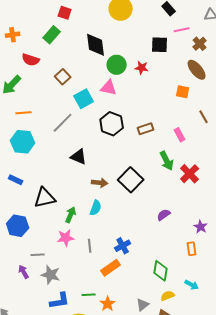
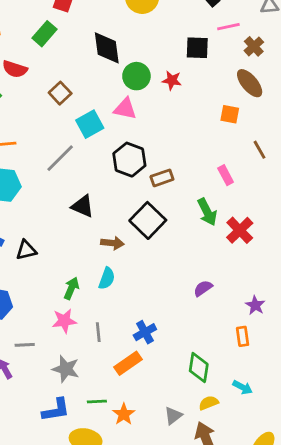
brown rectangle: (146, 129) -> (162, 178), moved
black square: (131, 180) -> (148, 220), moved
black triangle: (45, 198) -> (26, 250), moved, size x0.7
gray star: (51, 275) -> (66, 369), moved

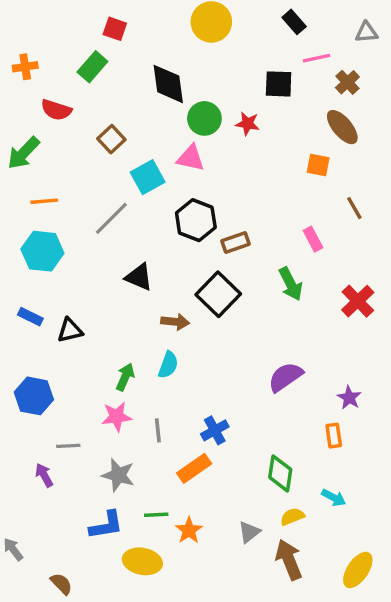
red cross: (240, 230) -> (358, 301), moved
purple semicircle: (203, 288) -> (285, 377), size x1.5

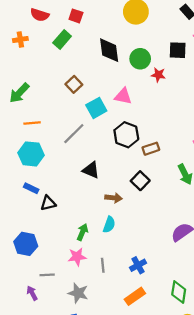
red semicircle: (56, 110) -> (40, 15), moved
green circle: (204, 118) -> (140, 59), moved
black square: (218, 294) -> (140, 181), size x0.7
blue rectangle: (30, 317) -> (31, 188), moved
orange rectangle: (194, 468) -> (135, 296), moved

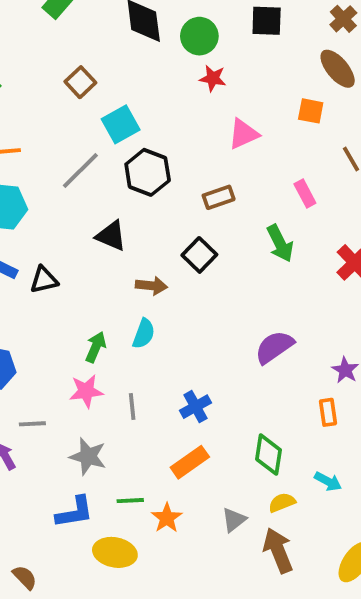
red star: (158, 75) -> (213, 78), moved
pink triangle: (123, 96) -> (244, 134), moved, turned -36
black hexagon: (126, 135) -> (148, 172), moved
black triangle: (48, 203) -> (44, 280), moved

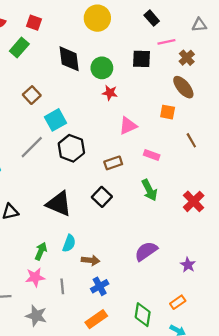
pink rectangle: (305, 193) -> (152, 155), moved, turned -42
black triangle: (111, 236) -> (59, 204), moved, size x1.4
brown arrow: (151, 286) -> (91, 260), moved
orange rectangle: (328, 412) -> (178, 302), moved, turned 63

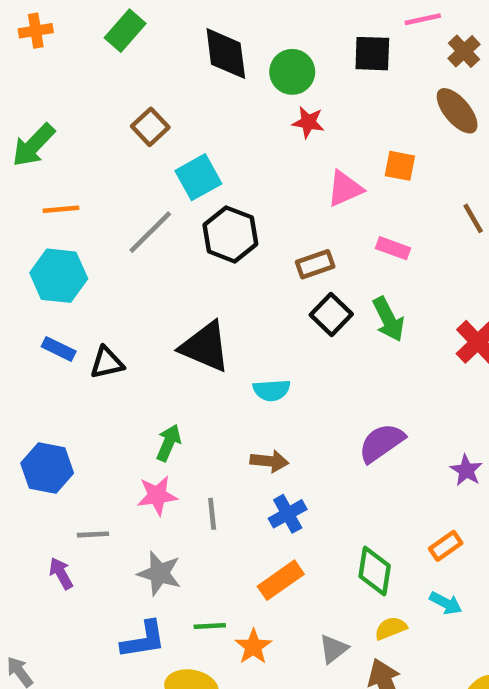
orange square: (168, 112) -> (400, 166), moved
black square: (102, 197) -> (331, 315), moved
cyan semicircle: (69, 243) -> (272, 390), moved, turned 66

